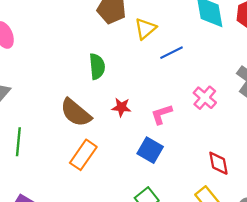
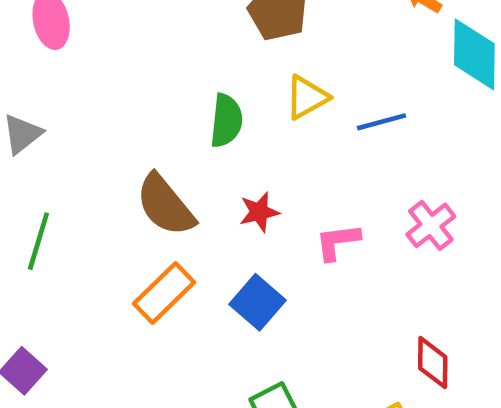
yellow triangle: (145, 29) -> (307, 97), moved
red star: (121, 107) -> (259, 212), turned -30
blue square: (150, 150) -> (258, 302), moved

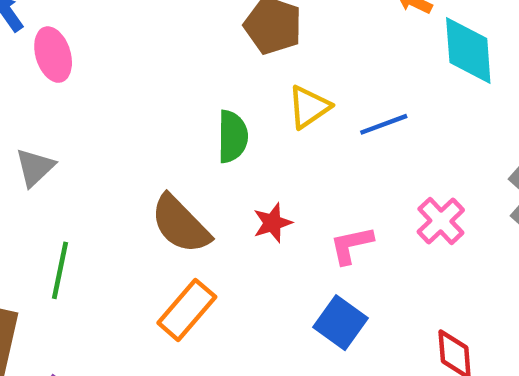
blue square: (258, 302) -> (341, 323), moved

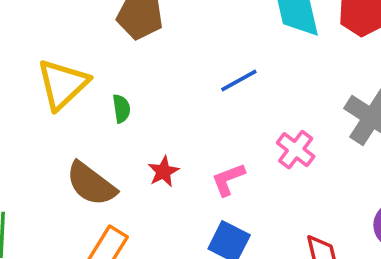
yellow triangle: (309, 107) -> (63, 84), moved, size x1.5
green semicircle: (232, 137) -> (121, 109), size x0.7

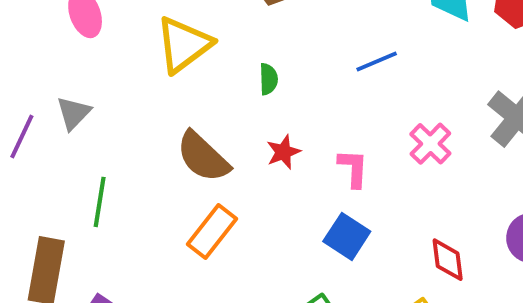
green semicircle: (121, 109) -> (268, 79), moved
pink L-shape: (228, 179) -> (353, 168), turned 108

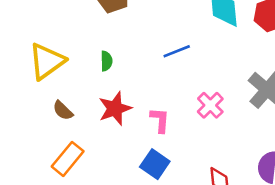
yellow triangle: (184, 45) -> (47, 61), moved
red star: (283, 152) -> (115, 108), size x1.5
brown semicircle: (203, 157) -> (63, 110), size x0.6

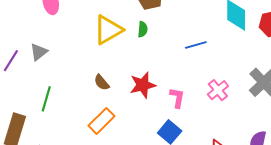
yellow triangle: (47, 61) -> (108, 30), moved
green semicircle: (106, 61) -> (143, 29), moved

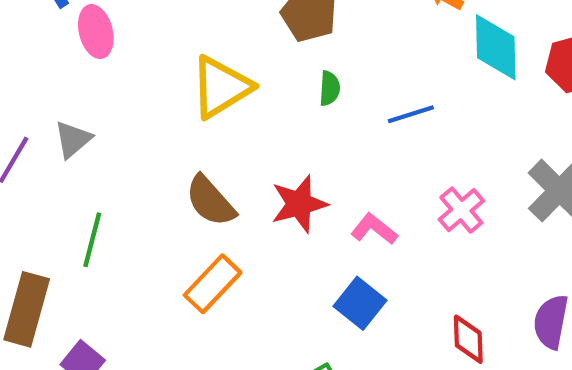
green semicircle: (143, 29) -> (330, 88), moved
brown semicircle: (102, 82) -> (210, 201), size x1.5
pink L-shape: (177, 98) -> (374, 229), turned -60

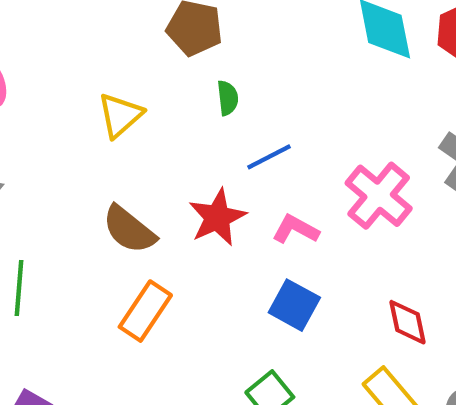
yellow triangle: (221, 87) -> (120, 115), size x0.7
blue line: (411, 114) -> (269, 157), moved
pink cross: (461, 210) -> (379, 196), size x1.4

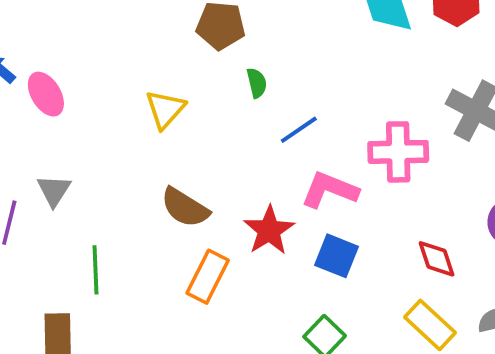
pink cross: (379, 196) -> (398, 152), turned -34
red star: (217, 217) -> (269, 230), moved
pink L-shape: (296, 229) -> (330, 190), size x1.4

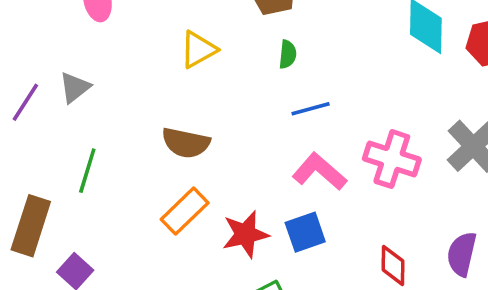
brown semicircle: (185, 208) -> (186, 143), turned -39
red star: (269, 230) -> (245, 234), moved
blue square: (336, 256) -> (305, 232), turned 30

